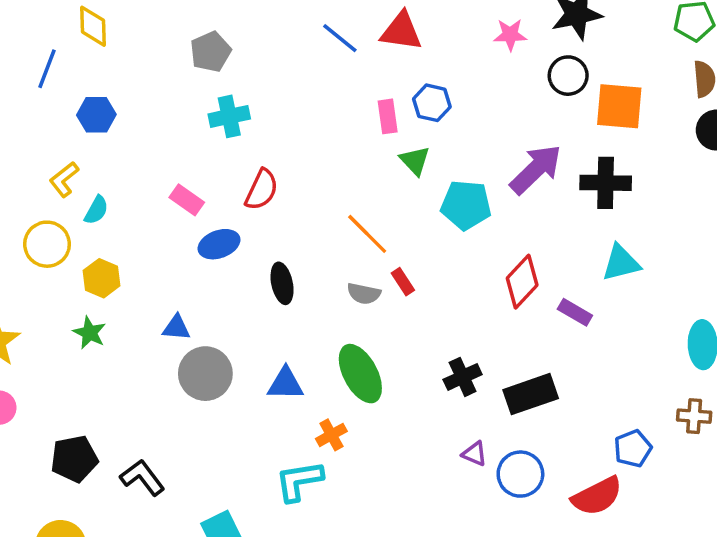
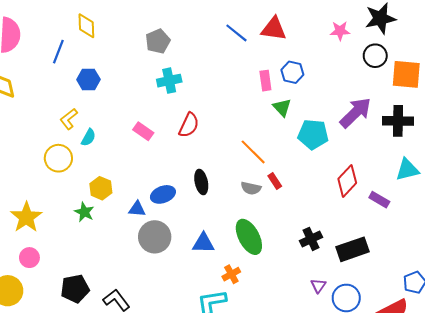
blue ellipse: (219, 244) -> (163, 194), moved
yellow hexagon: (102, 278) -> (101, 188), moved
purple triangle: (474, 454) -> (318, 286), turned 42

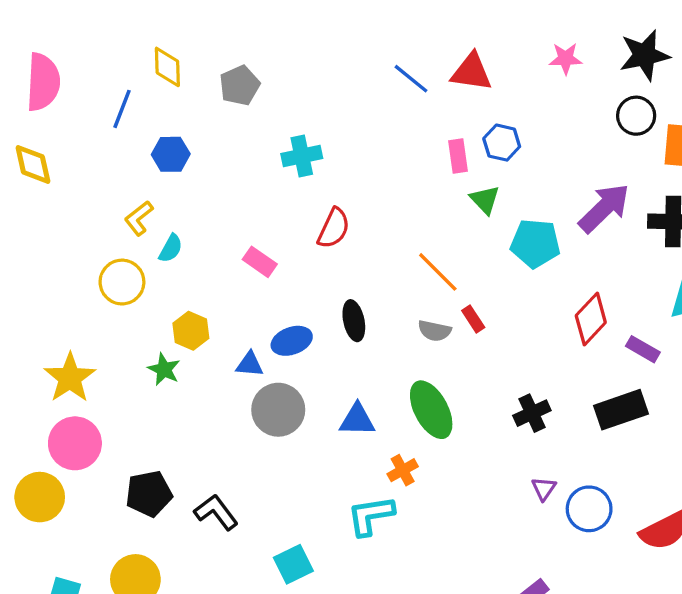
pink star: (340, 31) -> (566, 59), moved
gray pentagon: (158, 41) -> (240, 85), moved
pink rectangle: (143, 131) -> (260, 262), moved
black rectangle: (352, 249) -> (621, 410), moved
pink circle: (29, 258) -> (75, 443), size x1.6

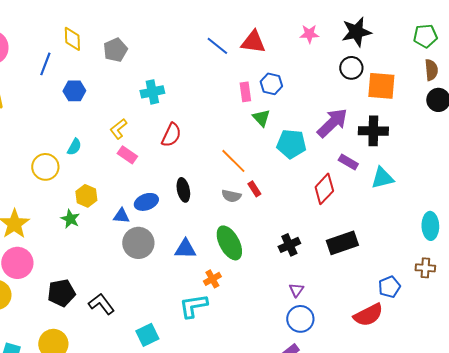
yellow L-shape: (139, 218) -> (118, 129), moved
purple rectangle: (643, 349) -> (348, 162), moved
blue circle: (589, 509) -> (300, 319), moved

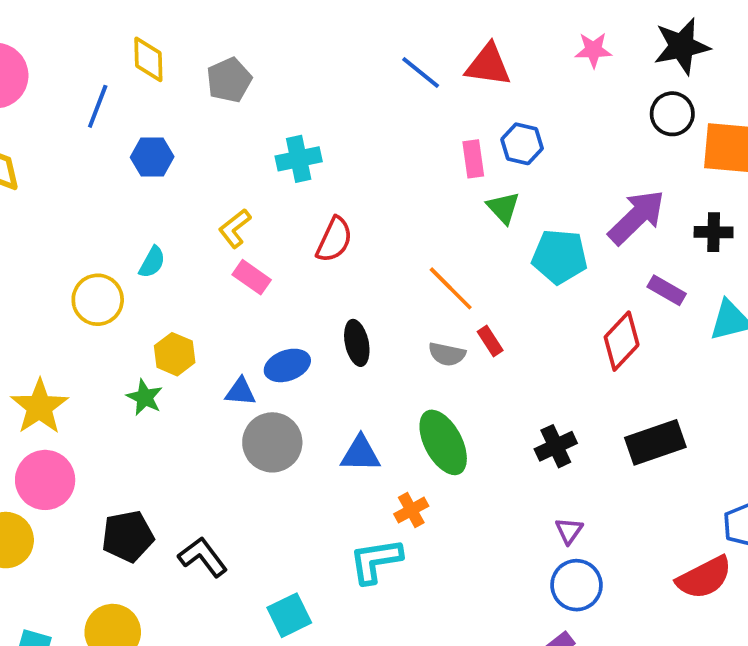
black cross: (373, 131) -> (714, 232), size x0.7

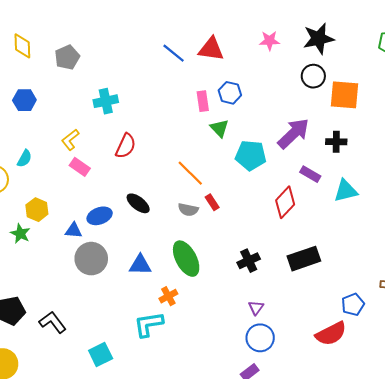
black ellipse: (357, 343) -> (138, 203), turned -40

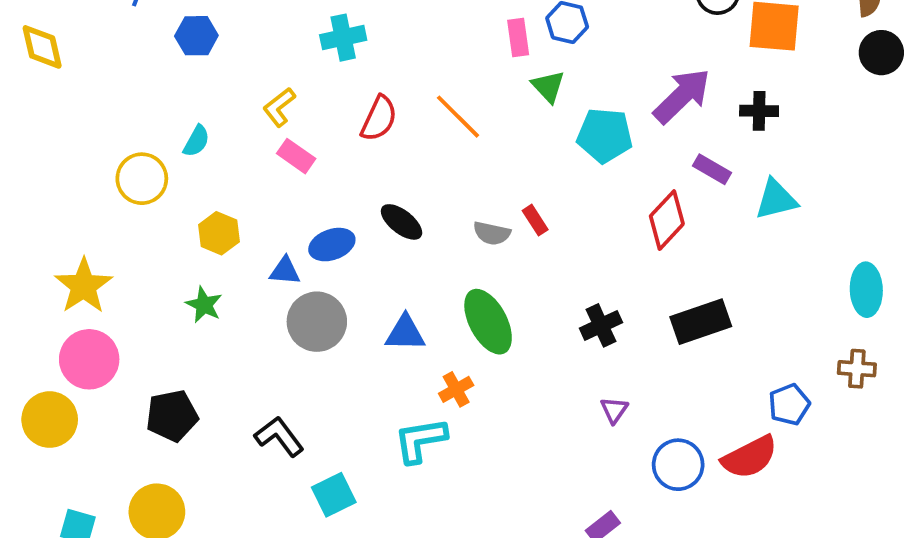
orange line: (190, 173) -> (458, 117), moved
green star: (20, 234) -> (204, 305), moved
black L-shape: (53, 322) -> (279, 436), moved
blue circle: (260, 338) -> (678, 465), moved

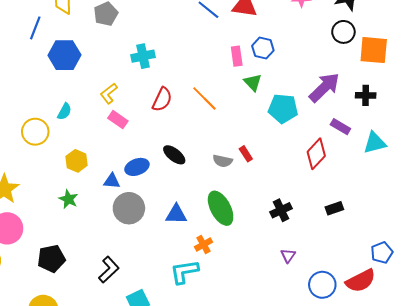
blue hexagon: (196, 36) -> (64, 55), size x1.4
black rectangle: (701, 322) -> (334, 208), size x0.6
black L-shape: (279, 436) -> (109, 270), turned 84

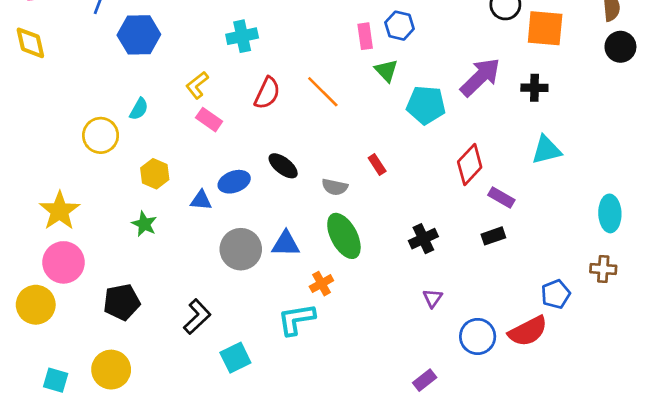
purple rectangle: (340, 127) -> (501, 198), moved
gray semicircle: (223, 161) -> (335, 187), moved
gray circle: (129, 208) -> (241, 249), moved

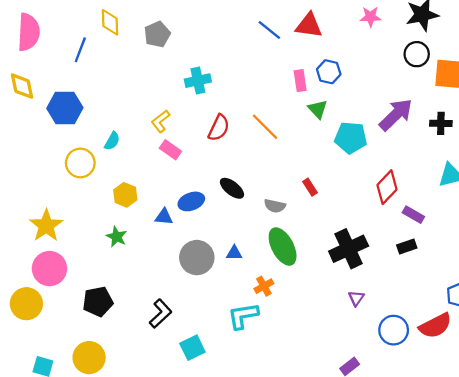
blue hexagon: (139, 35) -> (65, 108), moved
black cross: (423, 239) -> (349, 249), size x1.6
blue triangle: (286, 244) -> (234, 253), size x0.7

